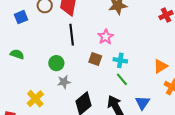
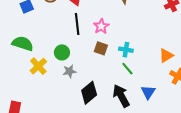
pink star: (106, 37) -> (101, 26), moved
green semicircle: (17, 54) -> (23, 44), size x1.5
yellow cross: (35, 99) -> (38, 66), moved

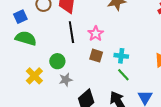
green semicircle: (23, 44) -> (26, 38), moved

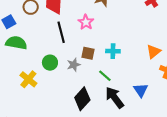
pink star: (96, 34) -> (86, 22), moved
green line: (123, 75) -> (105, 76), moved
gray star: (66, 80) -> (74, 65), moved

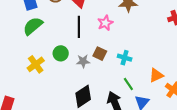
green semicircle: (16, 43) -> (33, 26), turned -65
orange triangle: (154, 51) -> (156, 75), moved
green line: (105, 76) -> (128, 84), moved

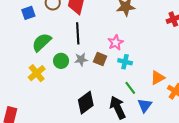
pink star: (105, 23) -> (116, 42), moved
green semicircle: (33, 26) -> (42, 42), moved
gray star: (83, 61) -> (81, 59), moved

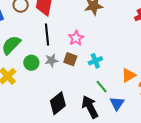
pink star: (116, 42) -> (76, 38), moved
cyan cross: (125, 62) -> (95, 61), turned -32

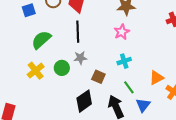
pink star: (76, 38) -> (122, 32), moved
brown square: (70, 59) -> (98, 77), moved
green circle: (31, 63) -> (62, 68), moved

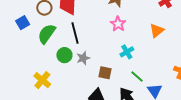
green semicircle: (41, 40) -> (47, 34), moved
green circle: (62, 68) -> (64, 55), moved
orange triangle: (156, 78) -> (157, 31), moved

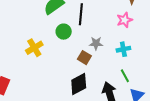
gray star: (83, 58) -> (96, 43), moved
brown square: (105, 73) -> (84, 58), moved

